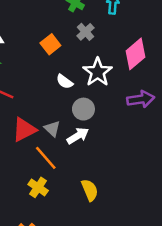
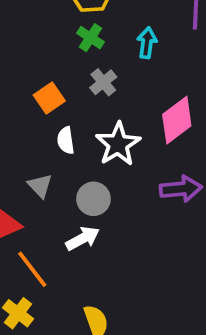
white semicircle: (65, 82) -> (66, 140), moved, turned 42
gray triangle: (52, 129) -> (40, 186), moved

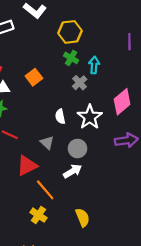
cyan arrow: (147, 43) -> (94, 65), moved
orange square: (49, 98) -> (34, 77), moved

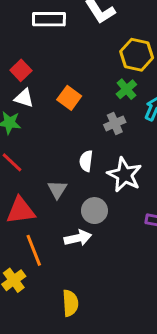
orange square: (34, 77) -> (69, 98), turned -35
gray cross: (80, 83) -> (115, 123), moved
white star: (90, 117) -> (124, 175), turned -30

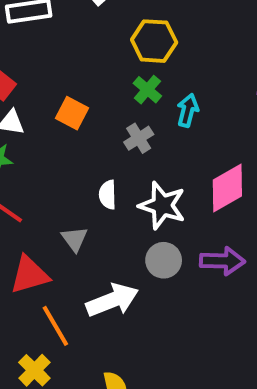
gray circle: (94, 211) -> (164, 260), moved
white arrow: (78, 238) -> (112, 300), size x1.4

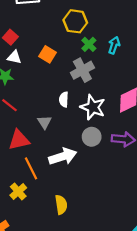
yellow hexagon: (154, 41) -> (75, 21), moved
cyan arrow: (188, 110) -> (114, 45), moved
gray cross: (139, 138) -> (82, 70), size x1.5

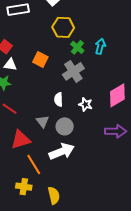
white star: (93, 107) -> (85, 104), size x0.6
gray circle: (92, 137) -> (65, 126), moved
yellow cross: (18, 191) -> (24, 187), turned -35
yellow semicircle: (61, 205) -> (54, 195), moved

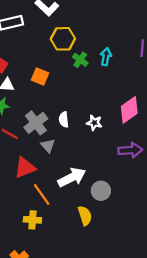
gray cross: (73, 71) -> (36, 123), moved
gray circle: (65, 126) -> (101, 191), moved
yellow semicircle: (54, 195) -> (85, 216), moved

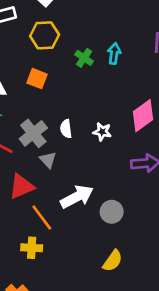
yellow hexagon: (63, 39) -> (45, 35), moved
yellow semicircle: (85, 216) -> (113, 261), moved, turned 54

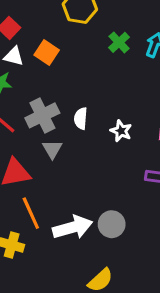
orange square: (37, 79) -> (47, 52), moved
white arrow: (77, 197) -> (73, 227), moved

